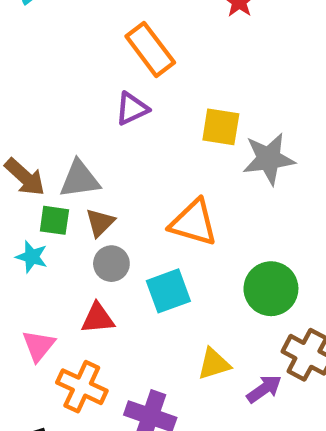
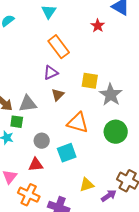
gray star: (269, 159) -> (111, 95), turned -30
brown triangle: (100, 223) -> (58, 95), moved
green circle: (271, 289) -> (116, 132), moved

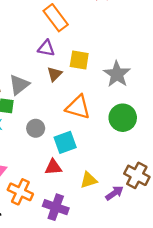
purple triangle: (51, 73) -> (46, 48), turned 35
yellow square: (90, 81) -> (79, 60), moved
gray triangle: (28, 104) -> (19, 85), turned -30
red triangle: (36, 165) -> (53, 167), moved

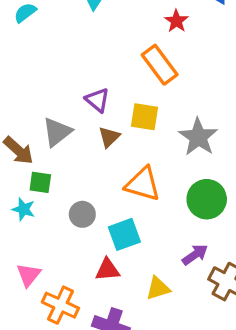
orange rectangle: (56, 18) -> (160, 65), moved
purple triangle: (46, 48) -> (97, 100), turned 30
gray triangle: (19, 85) -> (57, 132), moved
purple arrow: (114, 193) -> (195, 255), moved

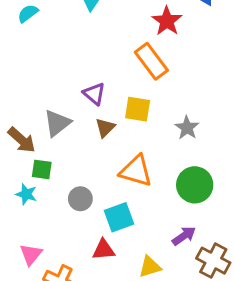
red star: (176, 21) -> (167, 21), size x1.4
gray star: (198, 137) -> (187, 128), size x0.7

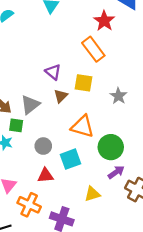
gray triangle: (57, 123) -> (30, 105), moved
green circle: (195, 185) -> (111, 147), moved
red triangle: (104, 250) -> (45, 175), moved

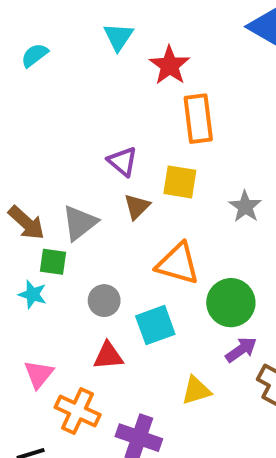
red star: (104, 21) -> (170, 65), moved
orange rectangle: (93, 49) -> (198, 119), turned 30

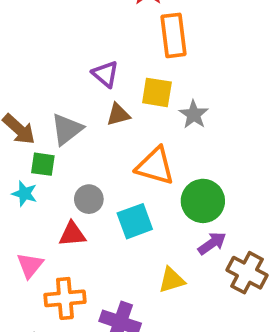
brown triangle: (137, 207) -> (118, 115), turned 30
gray star: (245, 207) -> (194, 115), moved
red triangle: (108, 356) -> (72, 234), moved
orange cross: (78, 411) -> (65, 298), turned -30

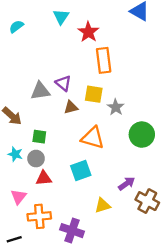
gray triangle: (67, 129) -> (40, 91), moved, turned 30
green square: (43, 164) -> (39, 137), moved
gray circle: (89, 199) -> (36, 159), moved
green circle: (203, 201) -> (142, 135), moved

